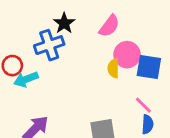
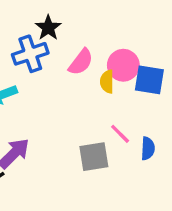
pink semicircle: (109, 26) -> (81, 62), moved
pink line: (143, 105) -> (120, 134), moved

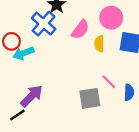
blue cross: (30, 54) -> (44, 24), turned -30
pink circle: (123, 65) -> (111, 18), moved

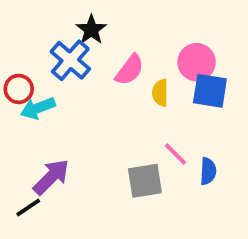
pink circle: (111, 18) -> (197, 62), moved

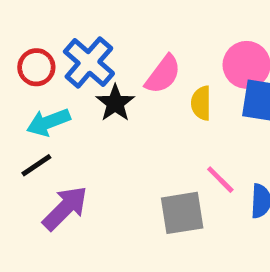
black star: (91, 30) -> (115, 103), moved
red circle: (19, 89) -> (36, 67), moved
black line: (28, 208) -> (36, 165), moved

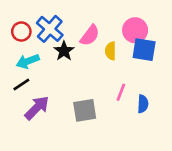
pink line: (220, 180) -> (121, 92), turned 66
gray square: (182, 213) -> (85, 110), moved

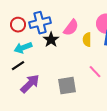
blue cross: (50, 29) -> (40, 23), turned 35
pink line: (121, 92) -> (95, 72), turned -64

